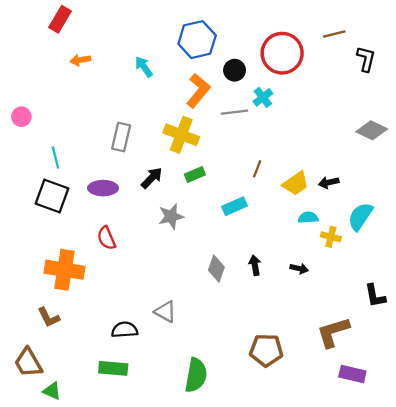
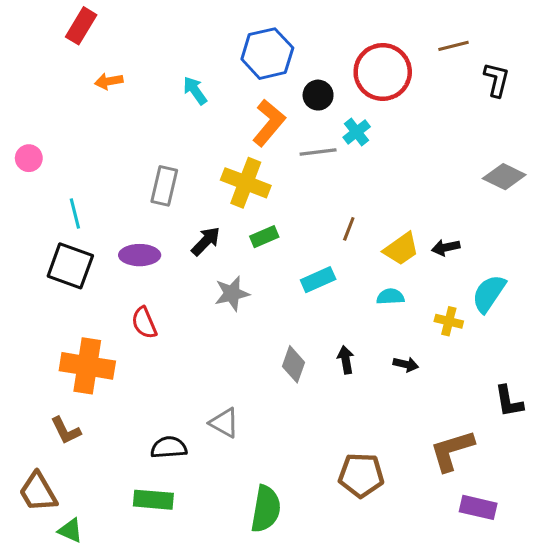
cyan semicircle: (308, 218) -> (390, 297), moved

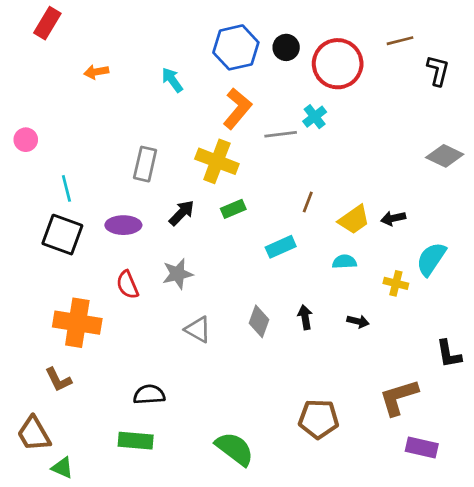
red rectangle: (81, 26) -> (47, 23), moved
black circle: (318, 95) -> (286, 47), moved
gray star: (232, 294) -> (178, 274), moved
gray triangle: (224, 423) -> (198, 329), moved
green semicircle: (266, 509) -> (235, 449), turned -63

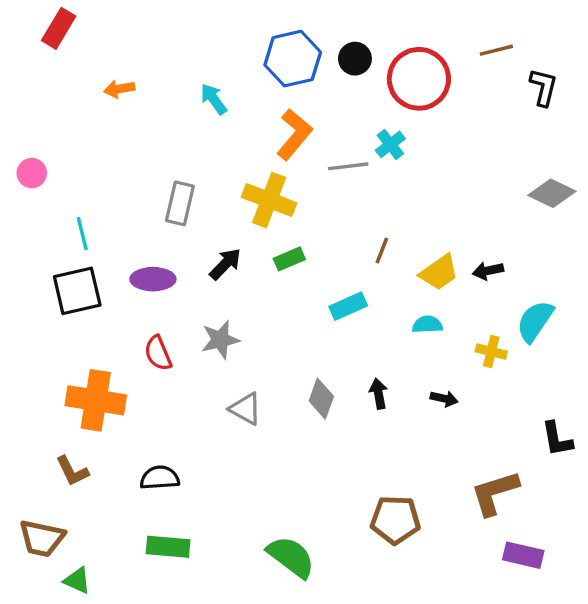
black square: (62, 235) -> (77, 291), turned -33
black semicircle: (149, 395) -> (160, 478), moved
brown trapezoid: (34, 434) -> (42, 538), turned -48

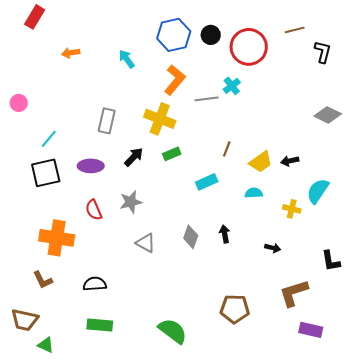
cyan line: (82, 234) -> (49, 139), turned 54
black arrow: (444, 399) -> (273, 248), moved

